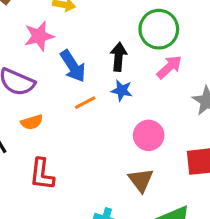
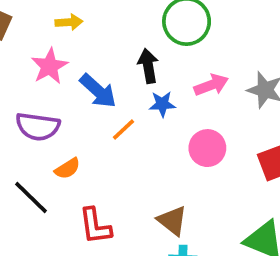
pink arrow: (169, 67) -> (211, 85), moved, turned 36
brown triangle: (141, 180) -> (172, 221), moved

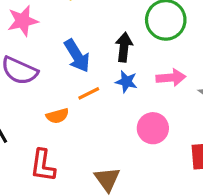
pink star: (50, 66) -> (23, 21), moved
orange semicircle: (67, 169) -> (57, 116), moved

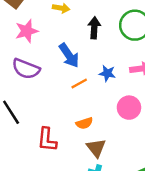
black arrow: (124, 47) -> (94, 28), moved
orange semicircle: (57, 116) -> (84, 123), moved

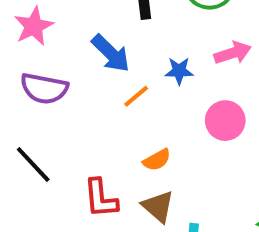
brown triangle: (96, 148) -> (158, 207), moved

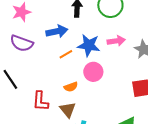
blue arrow: (111, 53) -> (57, 31), turned -65
blue star: (179, 71) -> (89, 45), size x1.6
pink circle: (225, 121) -> (93, 72), moved

